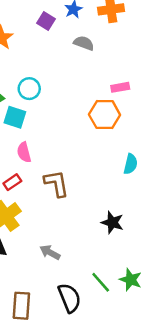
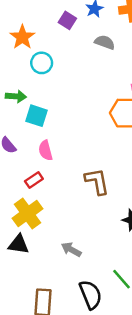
cyan circle: (29, 89) -> (42, 63), moved
brown L-shape: (56, 183) -> (97, 181), moved

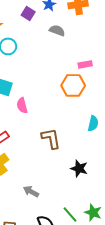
pink semicircle: (45, 150) -> (22, 105), moved

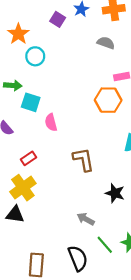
gray semicircle: (57, 30) -> (106, 43), moved
gray arrow: (31, 191) -> (86, 219), moved

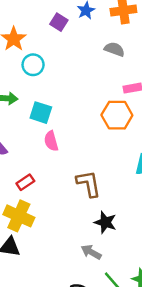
cyan square: (31, 102) -> (41, 113), moved
yellow cross: (23, 188) -> (19, 216), turned -30
black star: (115, 193) -> (105, 222), moved

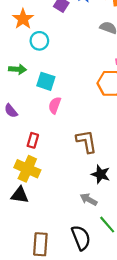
pink semicircle: (51, 141) -> (55, 105), turned 35
red rectangle: (25, 182) -> (33, 140), turned -40

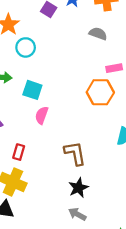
black star: (101, 174) -> (78, 188), moved, turned 30

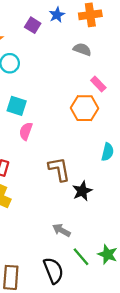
pink rectangle: (114, 68) -> (98, 84), turned 56
black star: (78, 188) -> (82, 191), moved

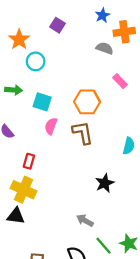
blue star: (57, 15) -> (102, 15), moved
orange cross: (90, 15) -> (124, 32), moved
orange hexagon: (85, 108) -> (87, 102), moved
brown L-shape: (59, 169) -> (83, 133), moved

